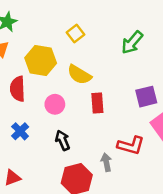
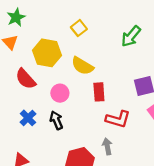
red semicircle: (18, 89) -> (26, 79), turned -40
black arrow: (63, 140) -> (56, 120), moved
red L-shape: (131, 145) -> (118, 119), moved

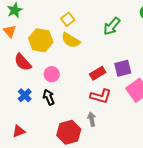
yellow semicircle: (82, 66) -> (71, 40), moved
red rectangle: (99, 92) -> (98, 73), moved, turned 63

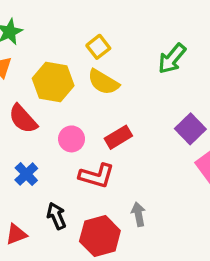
purple square: (123, 68) -> (190, 129), turned -30
red rectangle: (98, 73) -> (118, 137), moved
red L-shape: (101, 96) -> (97, 176), moved
black arrow: (49, 97) -> (56, 216), moved

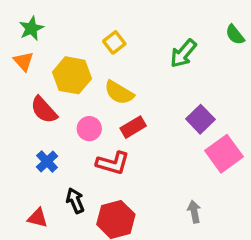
yellow semicircle: (103, 82) -> (119, 93), moved
gray arrow: (138, 214) -> (194, 212), moved
red triangle: (16, 234) -> (38, 218), turned 35

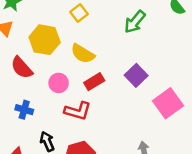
purple square: (200, 119) -> (136, 75), moved
blue cross: (47, 162) -> (24, 110), turned -30

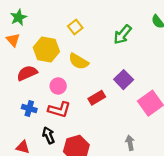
red semicircle: (22, 68) -> (27, 73), turned 108
red rectangle: (94, 82) -> (97, 98), moved
red L-shape: (78, 111) -> (59, 110), moved

